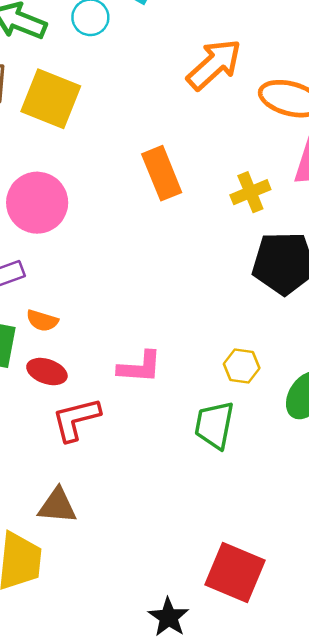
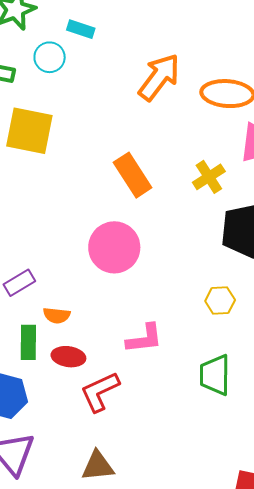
pink circle: (37, 203) -> (114, 247), moved
yellow hexagon: (242, 366) -> (220, 300), moved

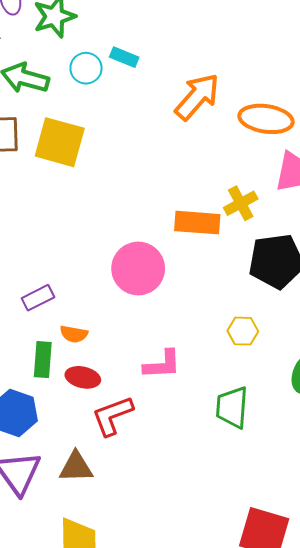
cyan rectangle: (81, 29) -> (124, 57), moved
orange rectangle: (133, 175) -> (197, 223), moved, turned -57
brown triangle: (98, 466) -> (76, 467), moved

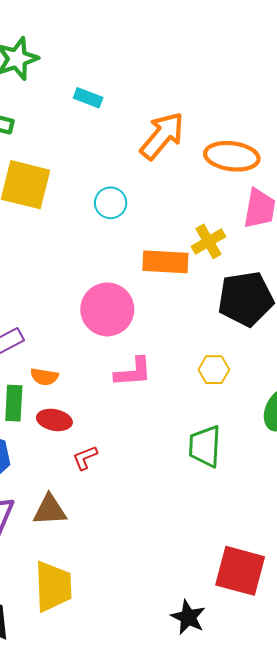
cyan circle: (86, 68) -> (111, 203), moved
pink L-shape: (162, 365) -> (133, 372), moved
red L-shape: (112, 416) -> (85, 458), size x0.6

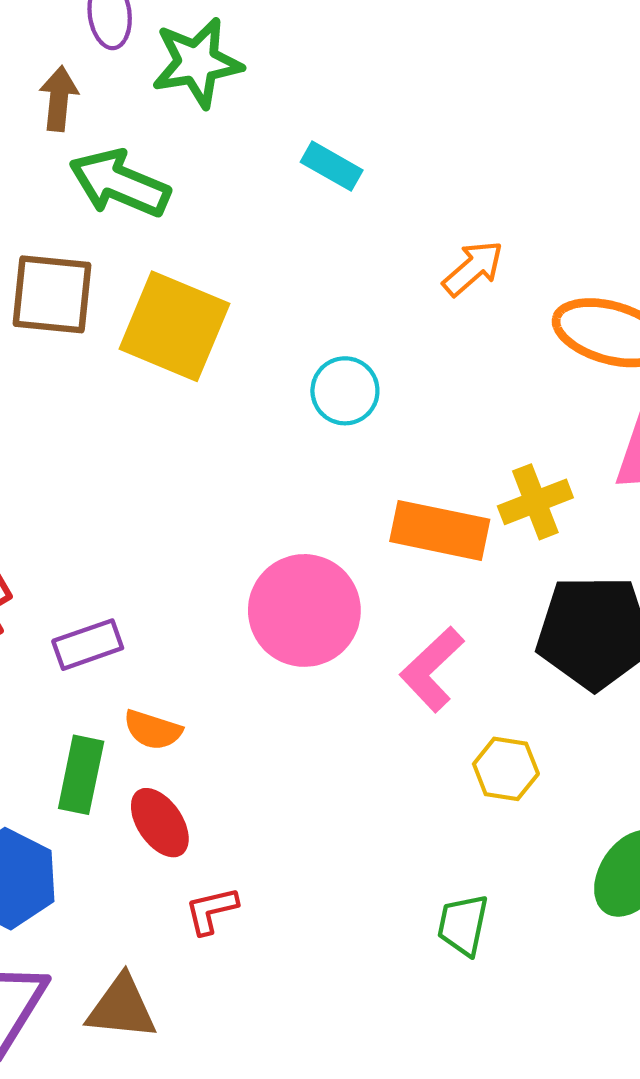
orange arrow: (162, 136) -> (473, 268), size x0.6
pink L-shape: (133, 372) -> (432, 669), moved, turned 132
red ellipse: (54, 420) -> (160, 823), turned 36
green trapezoid: (205, 446) -> (463, 925), size x0.7

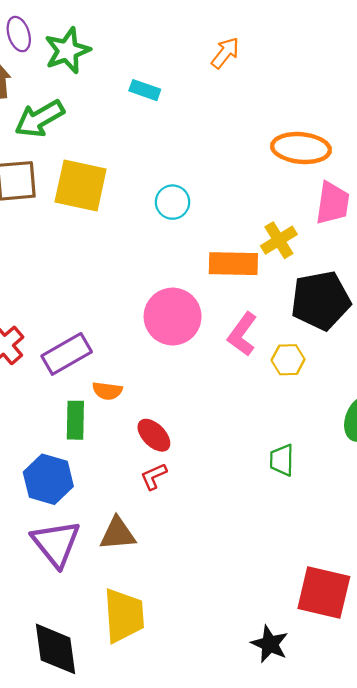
green arrow: (119, 183) -> (40, 119), turned -42
orange arrow: (473, 268) -> (225, 53), moved
purple rectangle: (88, 645) -> (67, 354), size x1.4
yellow hexagon: (506, 769) -> (288, 360), moved
red ellipse: (160, 823) -> (154, 435), moved

